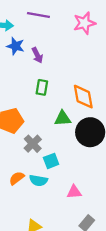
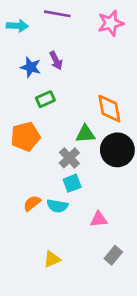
blue star: (15, 46) -> (31, 67), moved
green rectangle: (42, 87) -> (45, 99), moved, turned 56
gray cross: (33, 144) -> (69, 158), moved

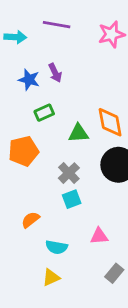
green triangle: (85, 134) -> (78, 133), moved
cyan semicircle: (57, 206) -> (57, 247), moved

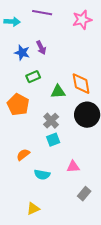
orange pentagon: (24, 151) -> (18, 105), turned -30
yellow triangle: (51, 277) -> (33, 209), moved

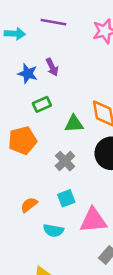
orange pentagon: (18, 105) -> (23, 140), turned 30
cyan square: (53, 140) -> (66, 198), moved
pink triangle: (73, 167) -> (93, 220), size x1.6

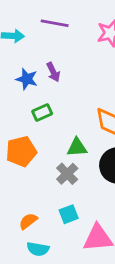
green triangle: (74, 124) -> (77, 147), moved
cyan semicircle: (53, 230) -> (38, 249), moved

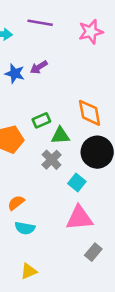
purple arrow: (53, 72) -> (39, 67), turned 84
green rectangle: (42, 112) -> (41, 120), moved
cyan square: (69, 214) -> (77, 183), moved, turned -30

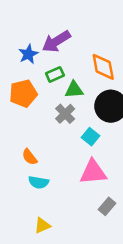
purple arrow: (39, 67) -> (56, 41), moved, size x1.6
blue star: (15, 73) -> (28, 54), moved, turned 30
orange semicircle: (16, 203) -> (30, 157), turned -90

